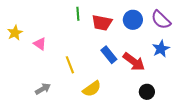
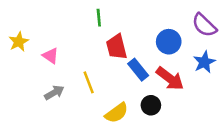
blue circle: (133, 20) -> (169, 42), moved
red trapezoid: (102, 23) -> (117, 47), moved, turned 65
gray arrow: (43, 89) -> (54, 93), moved
black circle: (147, 92) -> (151, 105), moved

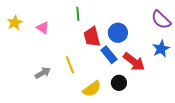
yellow star: (19, 42) -> (15, 23), moved
blue circle: (169, 42) -> (118, 33), moved
pink triangle: (50, 56) -> (43, 28), moved

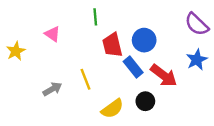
yellow star: (15, 23) -> (16, 51), moved

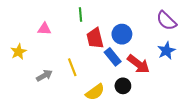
pink triangle: (52, 34) -> (44, 29), turned -32
yellow star: (16, 51) -> (18, 52), moved

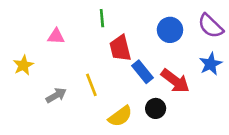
blue circle: (122, 34) -> (170, 30), moved

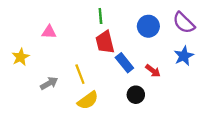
green line: (102, 18) -> (100, 16), moved
red arrow: (175, 81) -> (153, 71), size x0.6
yellow semicircle: (120, 116) -> (88, 100), moved

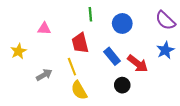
blue circle: (148, 26) -> (122, 23), moved
red trapezoid: (105, 42) -> (80, 43), moved
red arrow: (153, 71) -> (138, 64), size x1.5
yellow semicircle: (88, 100) -> (79, 90), turned 96

